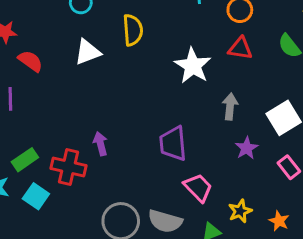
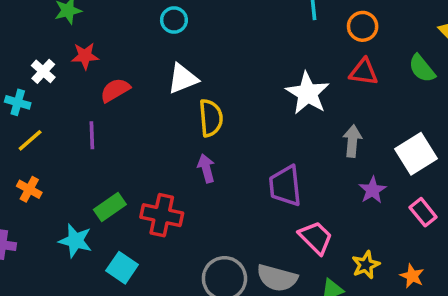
yellow semicircle: (133, 30) -> (211, 118), moved
red semicircle: (30, 61) -> (115, 90), turned -65
purple arrow: (100, 144) -> (206, 168), moved
cyan square: (36, 196) -> (122, 268), moved

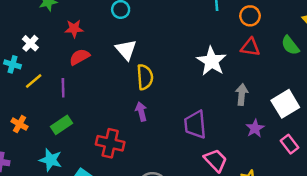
red star: (85, 56) -> (74, 29), moved
white triangle: (183, 79) -> (126, 50), turned -50
yellow line: (30, 140) -> (34, 81), moved
green rectangle: (110, 207) -> (62, 125), moved

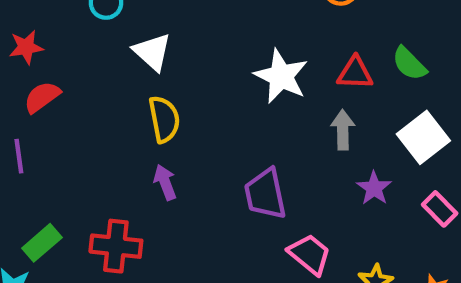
green semicircle: (290, 45) -> (409, 64), moved
red triangle: (250, 47) -> (355, 73), moved
white triangle: (126, 50) -> (152, 52), moved
green rectangle: (62, 125) -> (42, 243), moved

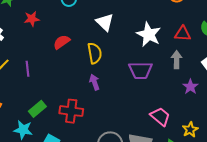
white triangle: (152, 52) -> (105, 22), moved
red semicircle: (42, 97) -> (62, 42), moved
purple trapezoid: (265, 194) -> (140, 70), moved, turned -80

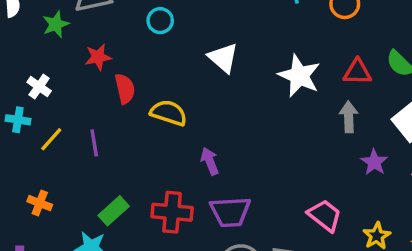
red semicircle: (62, 42) -> (125, 89), moved, turned 114
yellow semicircle: (95, 53) -> (169, 113), moved, turned -60
purple trapezoid: (140, 70) -> (230, 212), moved

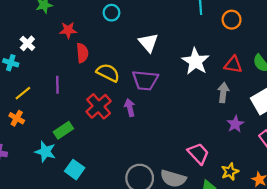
yellow line: (51, 139) -> (23, 93), moved
red cross: (172, 212) -> (99, 106), moved, turned 35
purple trapezoid: (230, 212) -> (145, 80), moved

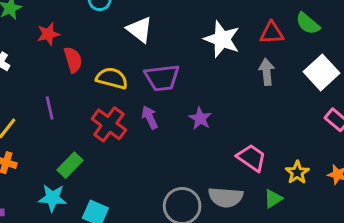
white triangle: (148, 43) -> (140, 30), moved
purple star: (235, 124) -> (200, 118), moved

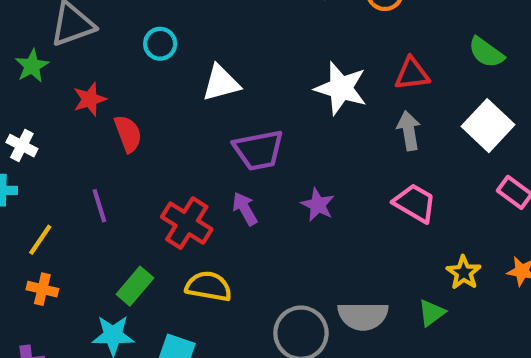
green semicircle: (308, 23) -> (486, 52), moved
white triangle: (140, 30) -> (221, 83), turned -48
yellow semicircle: (112, 78) -> (209, 286), moved
pink trapezoid: (251, 158) -> (415, 203), moved

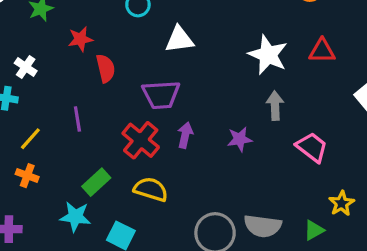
gray arrow: (409, 131) -> (275, 106), moved
purple trapezoid: (259, 150) -> (161, 95), moved
purple star: (318, 205) -> (240, 139), turned 30
purple arrow: (245, 209) -> (185, 135), turned 35

